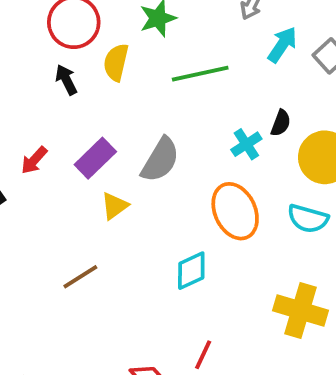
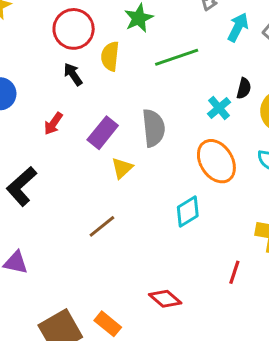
red arrow: (34, 160) -> (53, 124), moved
gray semicircle: (160, 160) -> (153, 128), turned -30
red line: (203, 355) -> (234, 272), moved

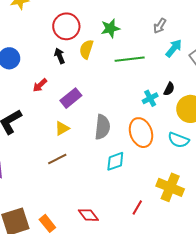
gray semicircle: (153, 128) -> (102, 127), moved
yellow triangle: (122, 168) -> (62, 128), moved

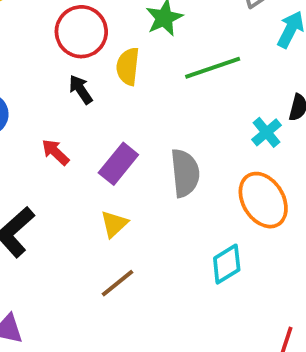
red arrow: (40, 85) -> (55, 152), turned 98
gray semicircle: (102, 127) -> (185, 173), moved

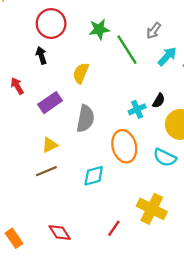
yellow semicircle: (128, 66) -> (81, 73), moved
green line: (213, 68) -> (127, 50), moved, turned 60
yellow triangle: (114, 224) -> (50, 145), moved
brown line: (117, 283) -> (46, 171), moved

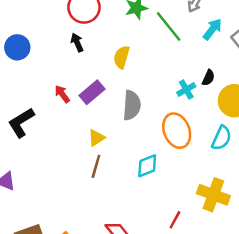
red arrow: (17, 86) -> (62, 94), moved
cyan semicircle: (165, 158) -> (221, 138), turned -85
brown line: (46, 171) -> (96, 166), turned -45

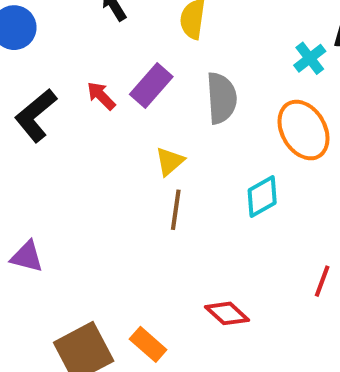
black L-shape: (21, 123) -> (36, 115), moved

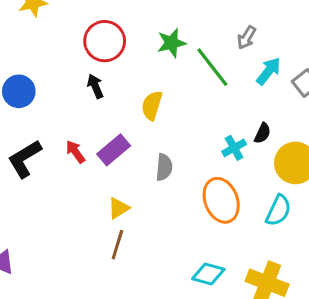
gray semicircle: (221, 98) -> (164, 167), size x0.7
cyan diamond: (262, 197) -> (208, 274), moved, turned 36

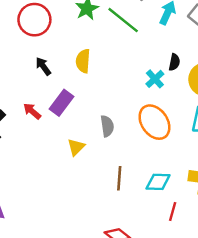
black arrow: (95, 86) -> (43, 66), moved
gray semicircle: (164, 167) -> (107, 126), moved
brown line: (117, 245) -> (119, 178), moved

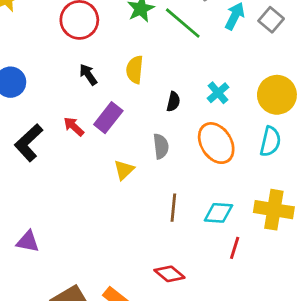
black semicircle: (174, 62) -> (173, 102), moved

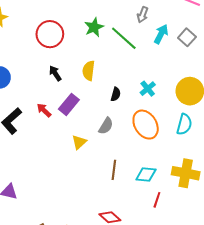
gray semicircle: (161, 146) -> (106, 126), turned 36

